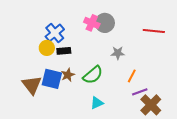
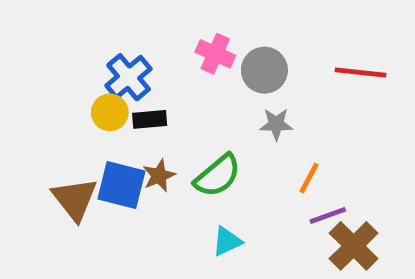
gray circle: (105, 23) -> (264, 70), moved

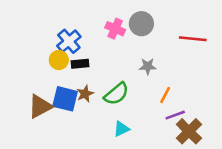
gray circle: (264, 70) -> (141, 24), moved
brown triangle: (75, 199) -> (40, 106), turned 40

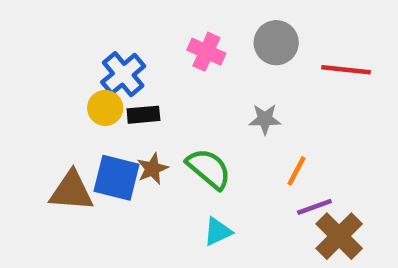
gray circle: (141, 24) -> (276, 43), moved
green semicircle: (116, 94) -> (209, 169), turned -100
brown triangle: (40, 106) -> (71, 191), turned 32

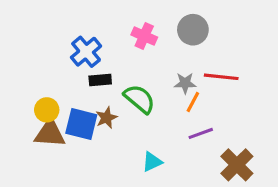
red line: (346, 70) -> (221, 77), moved
yellow circle: (105, 108) -> (47, 110), moved
green semicircle: (209, 169) -> (139, 99), moved
orange line: (296, 171) -> (193, 102), moved
purple line: (314, 207) -> (201, 133), moved

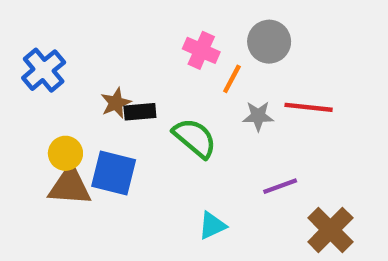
blue cross: (86, 52) -> (44, 70), moved
orange line: (193, 102) -> (232, 79), moved
brown star: (106, 118) -> (116, 103), moved

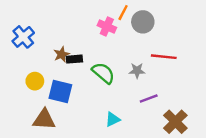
orange line: (232, 79) -> (123, 13), moved
gray star: (258, 116) -> (137, 71), moved
brown triangle: (70, 186) -> (44, 119), moved

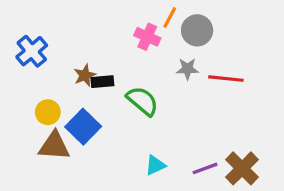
gray star: (137, 71) -> (187, 69), moved
blue square: (60, 92) -> (83, 127), turned 30
purple line: (149, 99) -> (205, 168), moved
brown triangle: (44, 119) -> (54, 146), moved

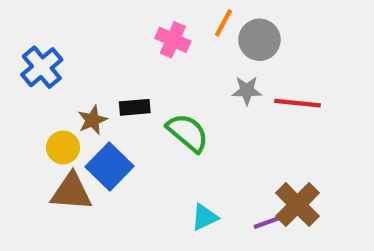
pink cross: (147, 37) -> (173, 40), moved
brown star: (85, 75) -> (93, 120), moved
brown cross: (242, 168) -> (297, 205), moved

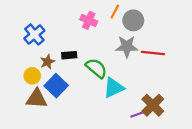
blue cross: (42, 67) -> (34, 35), moved
gray star: (247, 90) -> (127, 46), size x1.5
cyan triangle: (205, 217) -> (114, 88), moved, size x1.5

